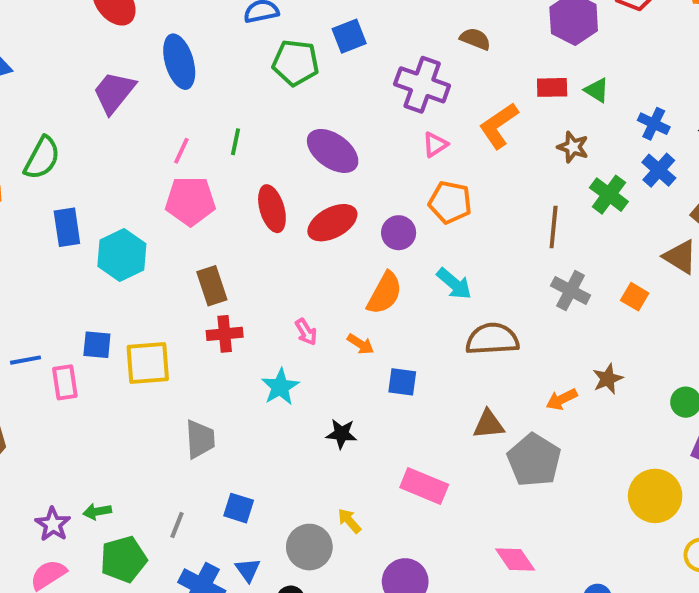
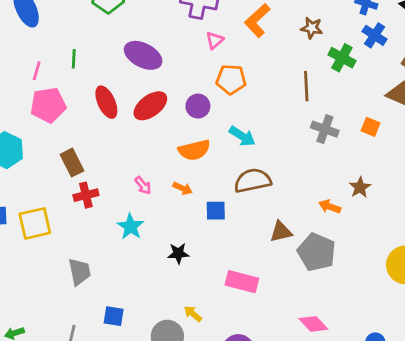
orange semicircle: (385, 293) -> (194, 150), turned 56
brown semicircle: (492, 339) -> (253, 181), moved
orange arrow: (562, 399) -> (330, 207), turned 55

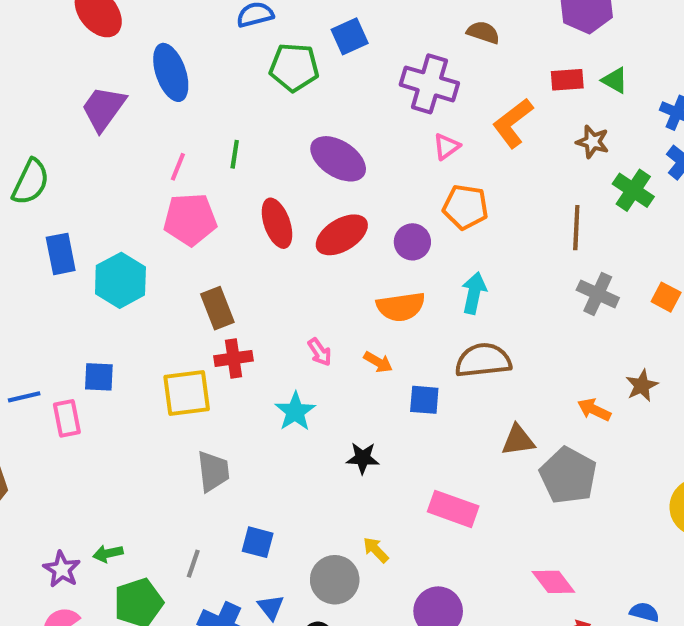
cyan arrow: (242, 136) -> (474, 293), turned -116
yellow square: (35, 223) -> (187, 393), moved

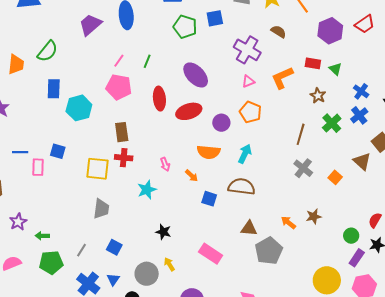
black star: (363, 458) -> (163, 232), moved
purple star: (62, 569) -> (18, 222), moved

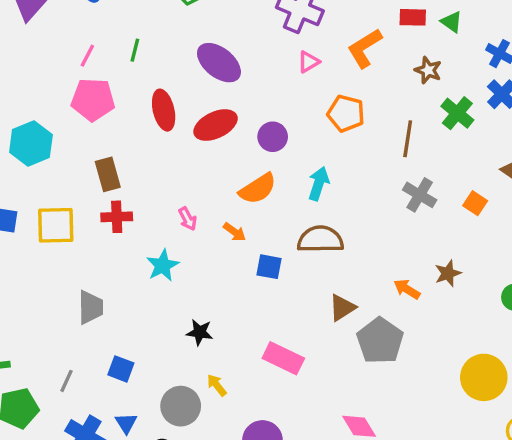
orange pentagon: (250, 112) -> (346, 113), moved
orange semicircle: (209, 152) -> (258, 189), turned -30
yellow square: (98, 169) -> (56, 225), moved
brown triangle: (249, 228) -> (342, 308), turned -30

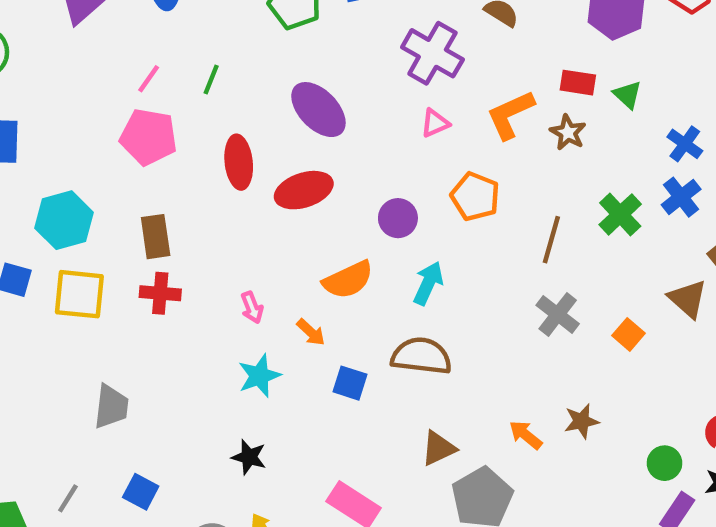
brown star: (428, 70) -> (568, 132), moved
purple circle: (273, 137) -> (398, 218), moved
cyan hexagon: (31, 144) -> (64, 220), moved
cyan star: (163, 265) -> (259, 376), moved

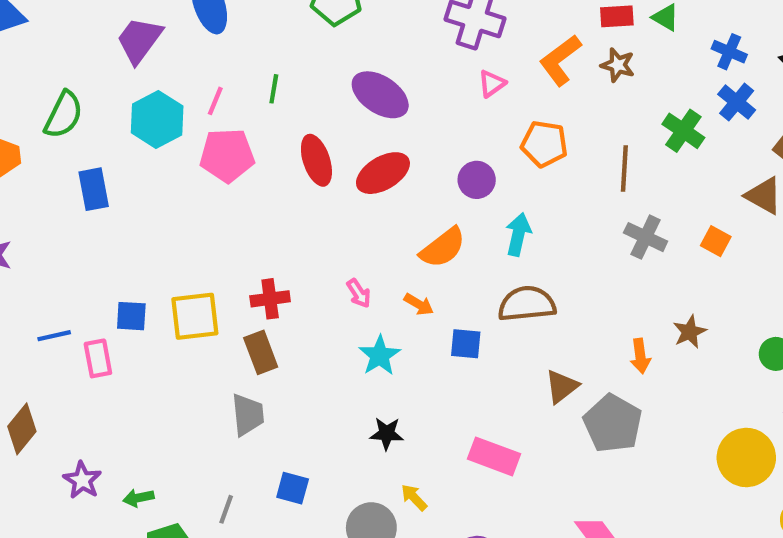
cyan hexagon: (64, 220) -> (157, 119), moved
brown rectangle: (156, 237) -> (261, 352), moved
orange arrow: (526, 435) -> (640, 356), turned -124

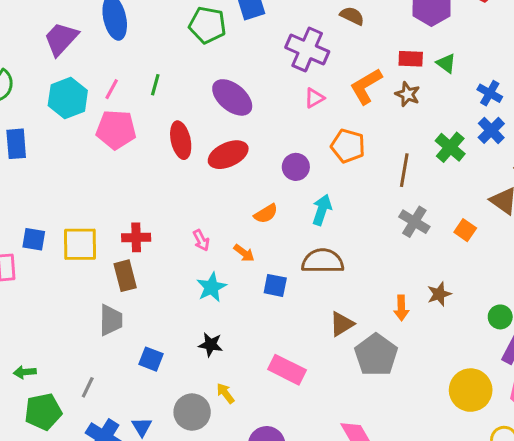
orange semicircle: (443, 248) -> (266, 214), size x0.7
blue square: (293, 488) -> (151, 359), moved

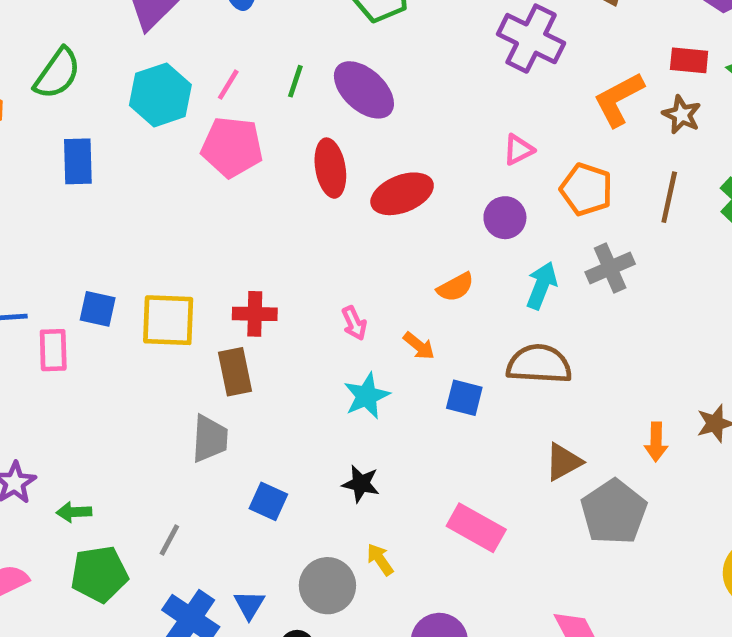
purple ellipse: (232, 97) -> (364, 90), moved
pink triangle: (314, 98) -> (518, 150), moved
brown line: (404, 170) -> (669, 197), moved
gray cross: (414, 222) -> (610, 268), moved, turned 32

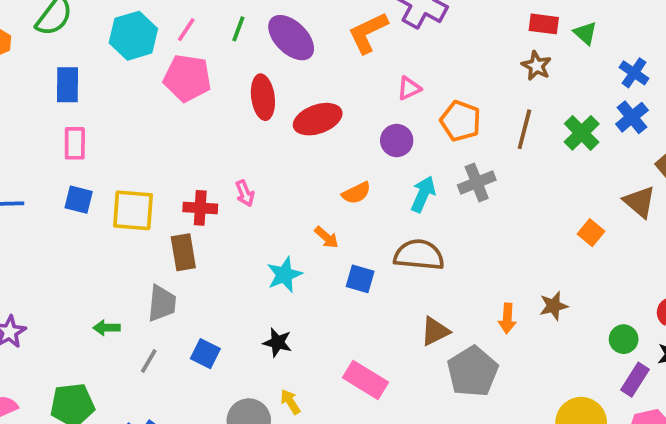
orange L-shape: (619, 99) -> (368, 33), moved
pink arrow: (354, 323) -> (245, 193), moved
pink rectangle: (53, 350) -> (75, 143), moved
green arrow: (74, 512) -> (107, 328), moved
gray line: (169, 540) -> (149, 361), moved

